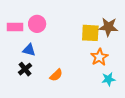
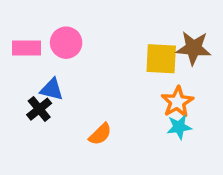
black cross: (25, 69) -> (39, 109), moved
cyan star: (108, 79) -> (179, 127), moved

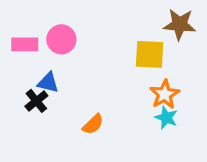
brown star: (193, 48) -> (180, 24), moved
cyan star: (179, 127) -> (166, 118), turned 30

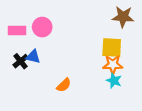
yellow square: (150, 54) -> (112, 48), moved
orange star: (165, 94) -> (113, 65), turned 30
black cross: (36, 101) -> (21, 61), moved

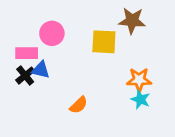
brown star: (123, 17) -> (132, 21), moved
pink rectangle: (17, 30) -> (27, 53), moved
yellow square: (112, 48) -> (104, 42), moved

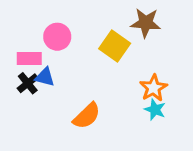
yellow square: (104, 42) -> (115, 46), turned 32
orange star: (139, 80) -> (153, 88), turned -30
orange semicircle: (79, 105) -> (87, 116), size x1.4

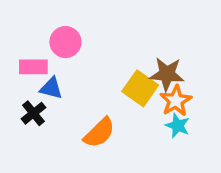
brown star: (146, 23) -> (167, 74), moved
yellow square: (115, 46) -> (140, 88), moved
black cross: (28, 83) -> (33, 113), moved

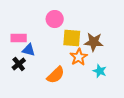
pink circle: (65, 42) -> (55, 19), moved
yellow square: (140, 88) -> (72, 38), moved, turned -30
orange star: (176, 101) -> (79, 57), moved

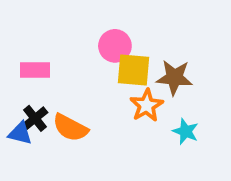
pink circle: (55, 19) -> (115, 46), moved
blue triangle: (29, 50) -> (20, 133), moved
orange semicircle: (56, 75) -> (70, 128), moved, turned 72

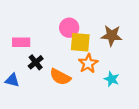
brown star: (174, 77) -> (112, 36), moved
black cross: (35, 118) -> (36, 62), moved
orange semicircle: (70, 128) -> (60, 77), moved

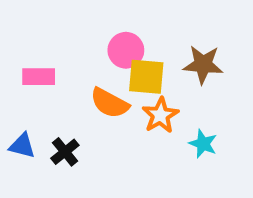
black cross: (36, 62) -> (65, 152), moved
orange semicircle: (60, 77) -> (110, 103), moved

